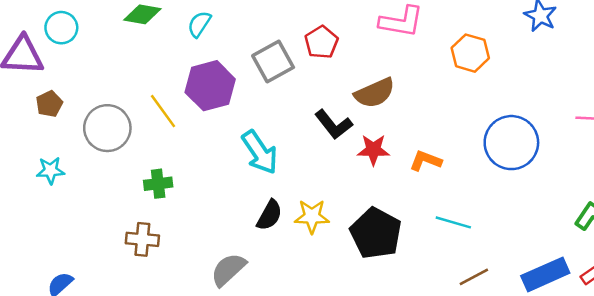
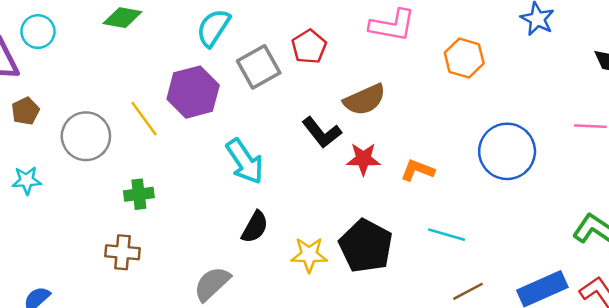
cyan semicircle: (199, 24) -> (213, 28), moved, size x1.4
yellow star: (312, 216) -> (309, 255), moved

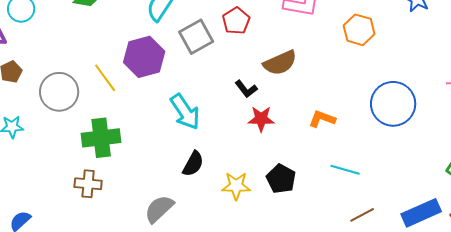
black L-shape: (322, 132) -> (246, 89), size x0.7
red star: (363, 159) -> (261, 119), moved
green cross: (139, 194) -> (101, 138), size x1.6
black pentagon: (366, 246) -> (281, 179), size x0.7

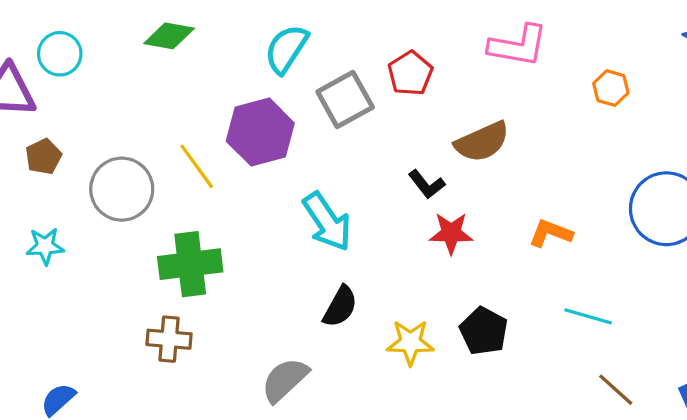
orange hexagon: (359, 30) -> (611, 88), size x0.7
brown line: (362, 215) -> (616, 390), turned 70

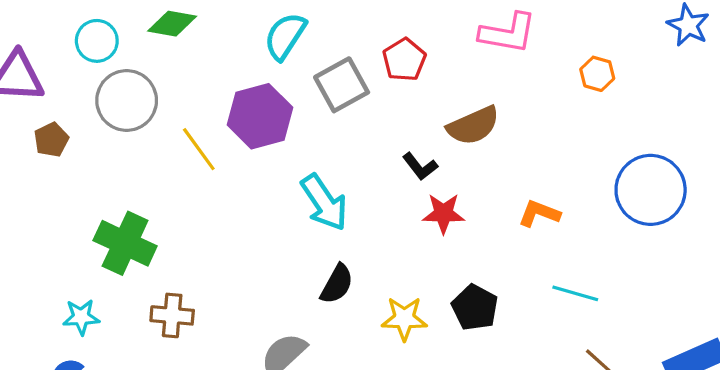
cyan circle: (60, 54) -> (97, 41), moved
gray circle: (122, 189) -> (127, 100), moved
cyan star: (45, 246) -> (81, 317), moved
green cross: (190, 264) -> (125, 243), moved, turned 32

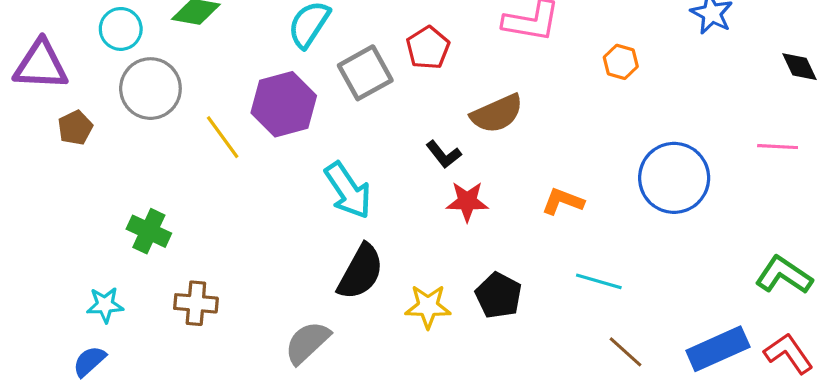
green cross: (125, 243) -> (149, 231), size x0.7
black semicircle: (337, 284) -> (361, 272), size x1.4

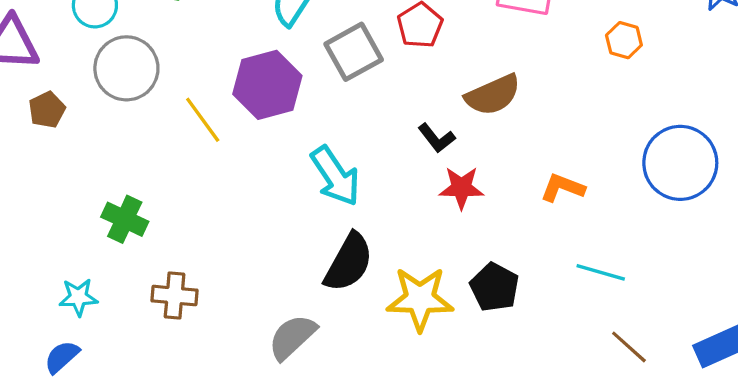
yellow star: (428, 306) -> (420, 299), size x1.4

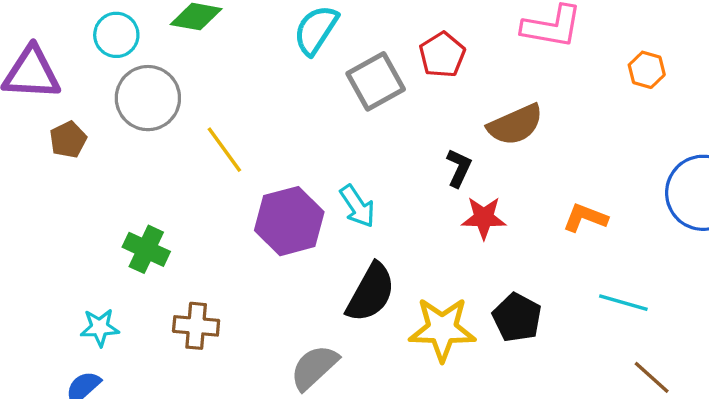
purple hexagon: (267, 85) -> (289, 221), moved
black L-shape: (437, 138) -> (459, 168), turned -117
cyan arrow: (335, 176) -> (357, 206), size x0.7

